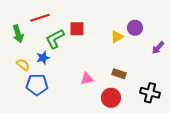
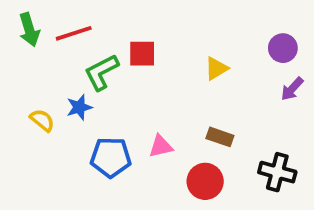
purple circle: (135, 28) -> (283, 48), moved
green arrow: (18, 34) -> (29, 30), moved
blue pentagon: (37, 85) -> (111, 157), moved

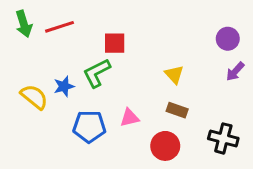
yellow triangle: (216, 68) -> (174, 74), moved, turned -42
green L-shape: (101, 72) -> (97, 73), moved
yellow semicircle: (42, 120) -> (34, 97), size x1.4

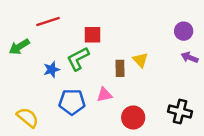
green arrow: (24, 24) -> (19, 47), moved, turned 75
purple arrow: (235, 71) -> (190, 58), turned 70
yellow semicircle: (34, 97) -> (28, 118), moved
brown rectangle: (177, 110) -> (120, 68), moved, turned 70

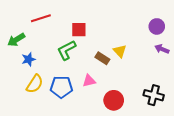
brown rectangle: (120, 68) -> (102, 58), turned -56
blue star: (52, 70) -> (29, 59), moved
yellow semicircle: (28, 118) -> (35, 84), moved, turned 84

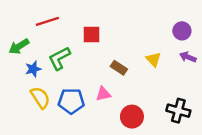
green L-shape: (66, 50) -> (59, 58), moved
yellow triangle: (120, 51) -> (153, 59), moved
yellow semicircle: (35, 84) -> (40, 98), turned -66

